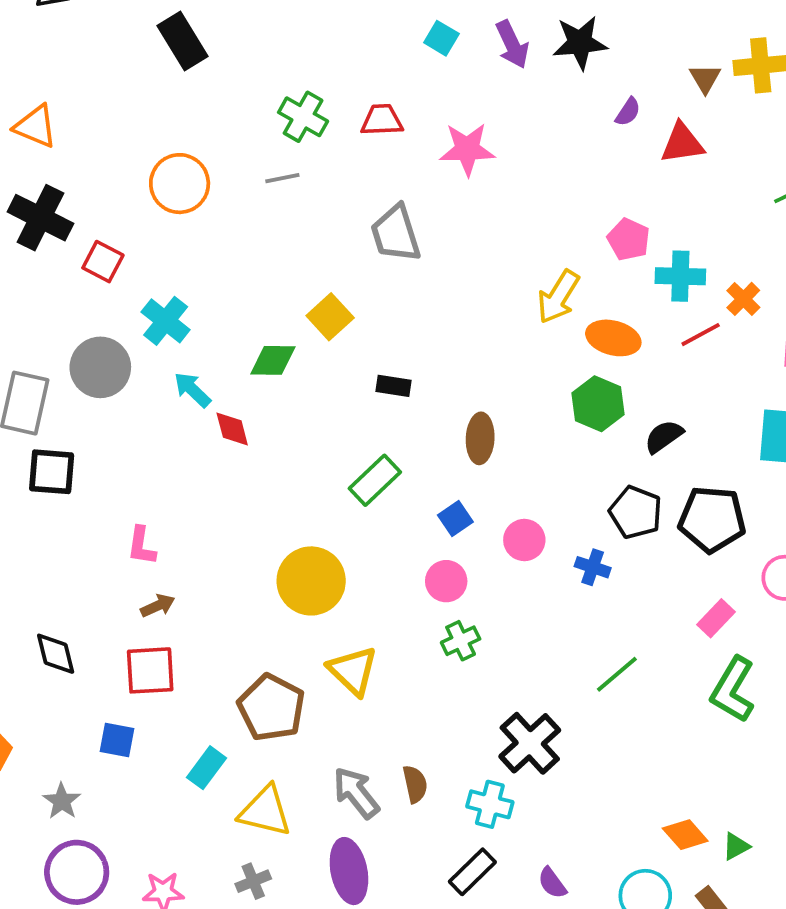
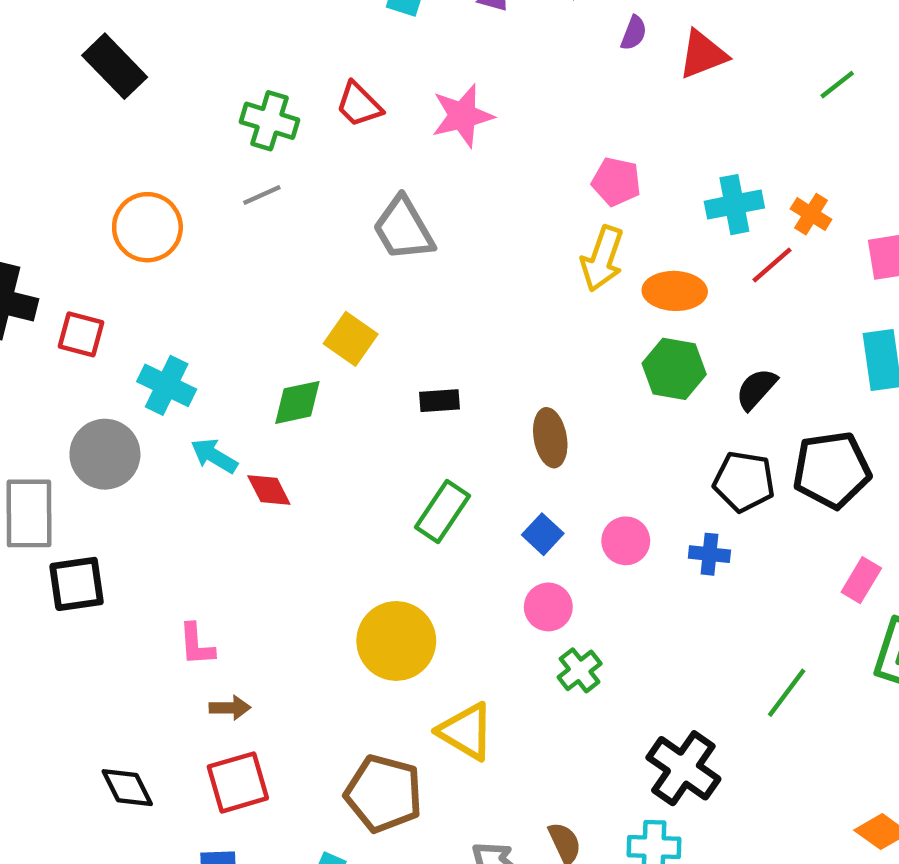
red trapezoid: (382, 120) -> (359, 105), turned -120
pink pentagon: (629, 239) -> (616, 182), moved
brown arrow: (158, 606) -> (230, 708), turned 36
green line: (617, 674) -> (787, 693), moved

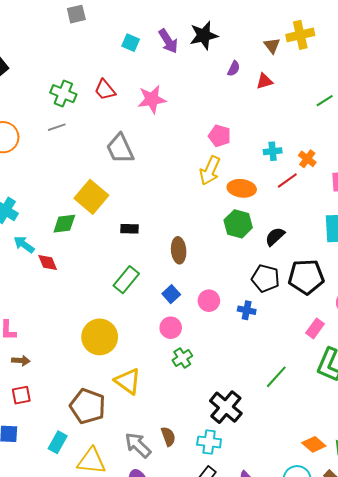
red triangle: (703, 54) -> (264, 81), size x0.7
cyan cross: (734, 205) -> (273, 151), size x0.7
yellow square: (351, 339) -> (91, 197), size x1.4
red square: (238, 782) -> (21, 395), size x0.7

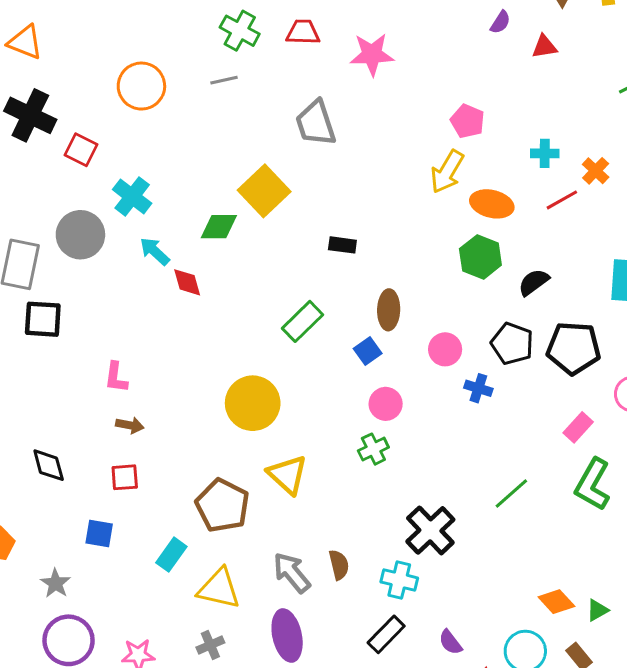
red trapezoid: (105, 90) -> (303, 32), turned 125
black rectangle: (129, 229) -> (342, 245), moved
brown ellipse: (179, 250) -> (389, 310), moved
pink circle: (209, 301) -> (445, 349), moved
pink circle: (171, 328) -> (386, 404), moved

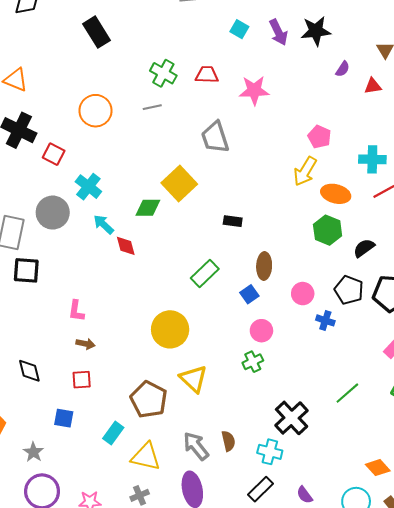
cyan cross: (545, 153) -> (372, 159), size x1.4

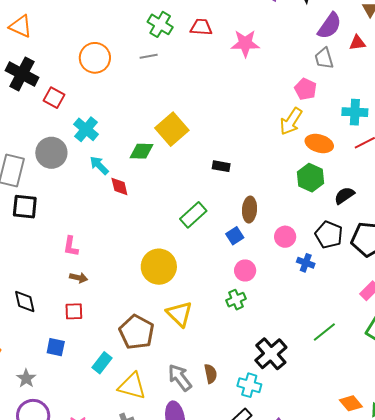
purple semicircle: (343, 69) -> (330, 26), size x1.8
gray trapezoid: (215, 137) -> (324, 58), moved, size x0.7

